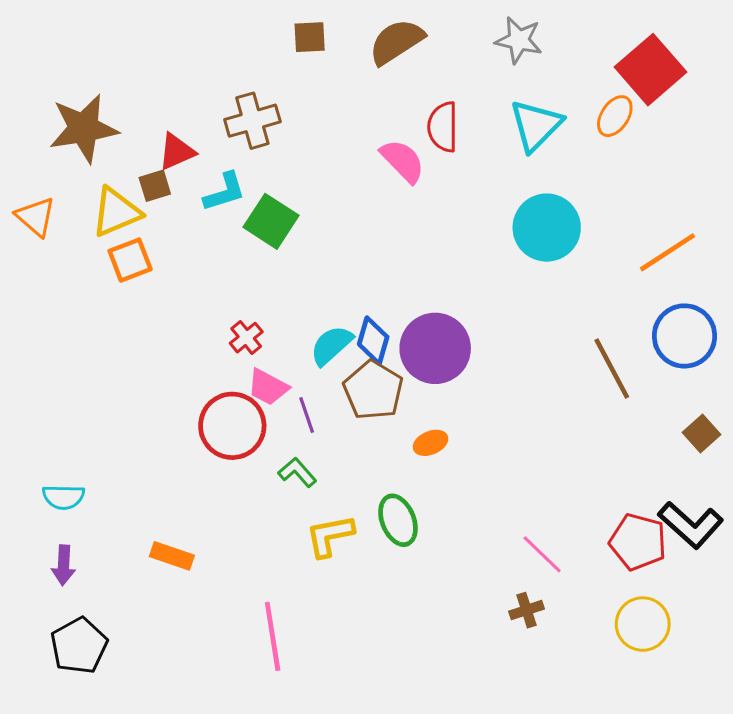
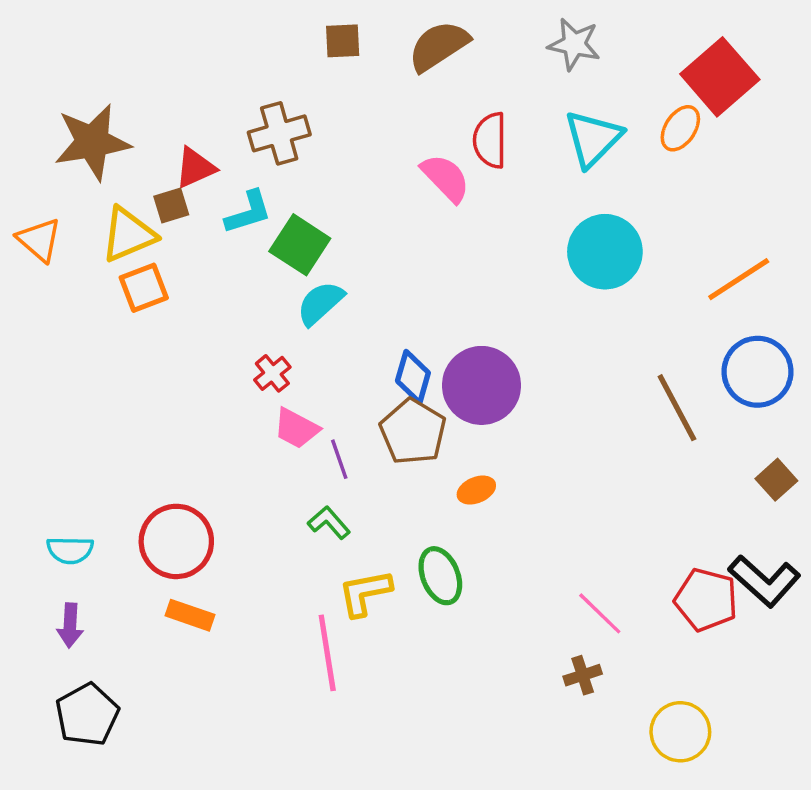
cyan semicircle: (331, 345) -> (320, 303), moved
red circle: (232, 426) -> (176, 541), moved
yellow circle: (643, 624) -> (680, 732), moved
pink line: (273, 636) -> (327, 653), moved

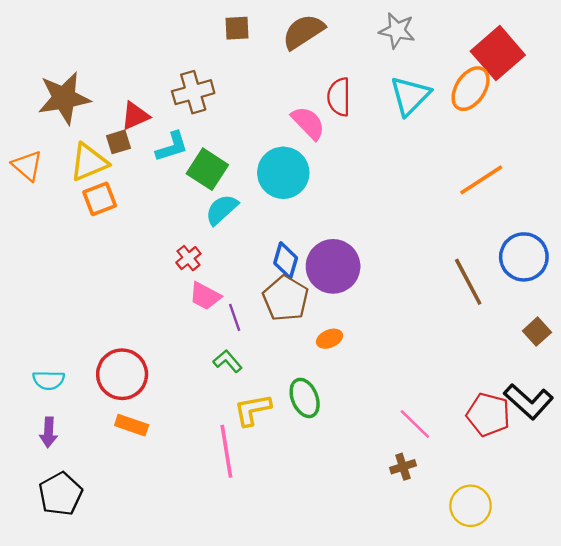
orange ellipse: (680, 128) -> (471, 89), size x1.4
cyan circle: (605, 252) -> (283, 173), moved
orange line: (739, 279) -> (481, 180), moved

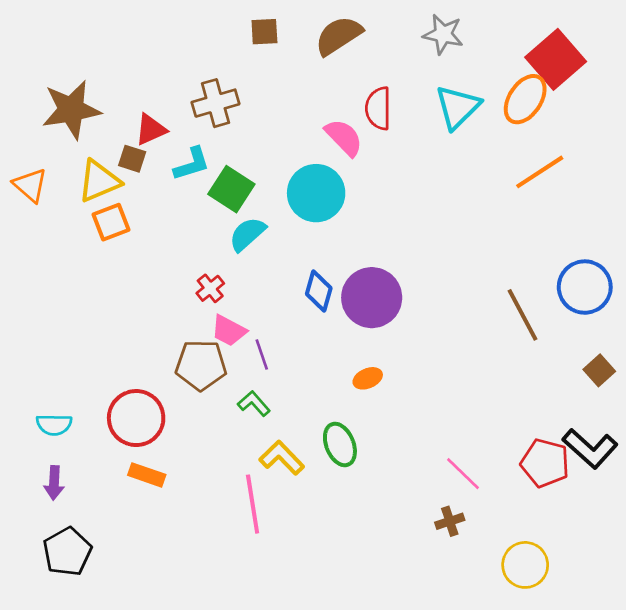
brown square: (119, 142) -> (132, 159), turned 35
orange line: (481, 180) -> (540, 172), moved
brown pentagon: (286, 298) -> (201, 365), moved, turned -30
yellow L-shape: (252, 410) -> (282, 458), turned 57

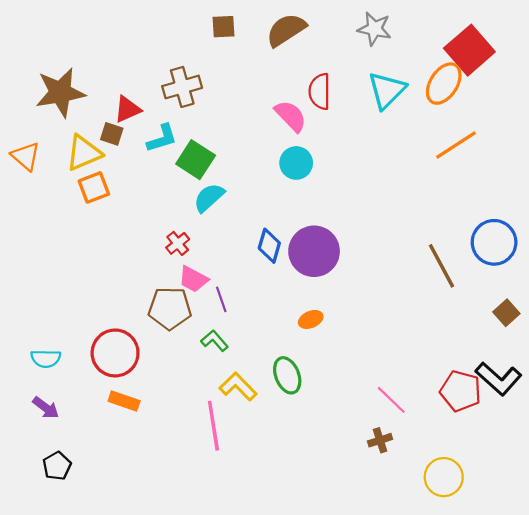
cyan circle: (316, 193) -> (296, 163), moved, size x0.7
purple arrow: (54, 483) -> (46, 408), turned -56
black pentagon: (67, 552) -> (57, 466), size x0.7

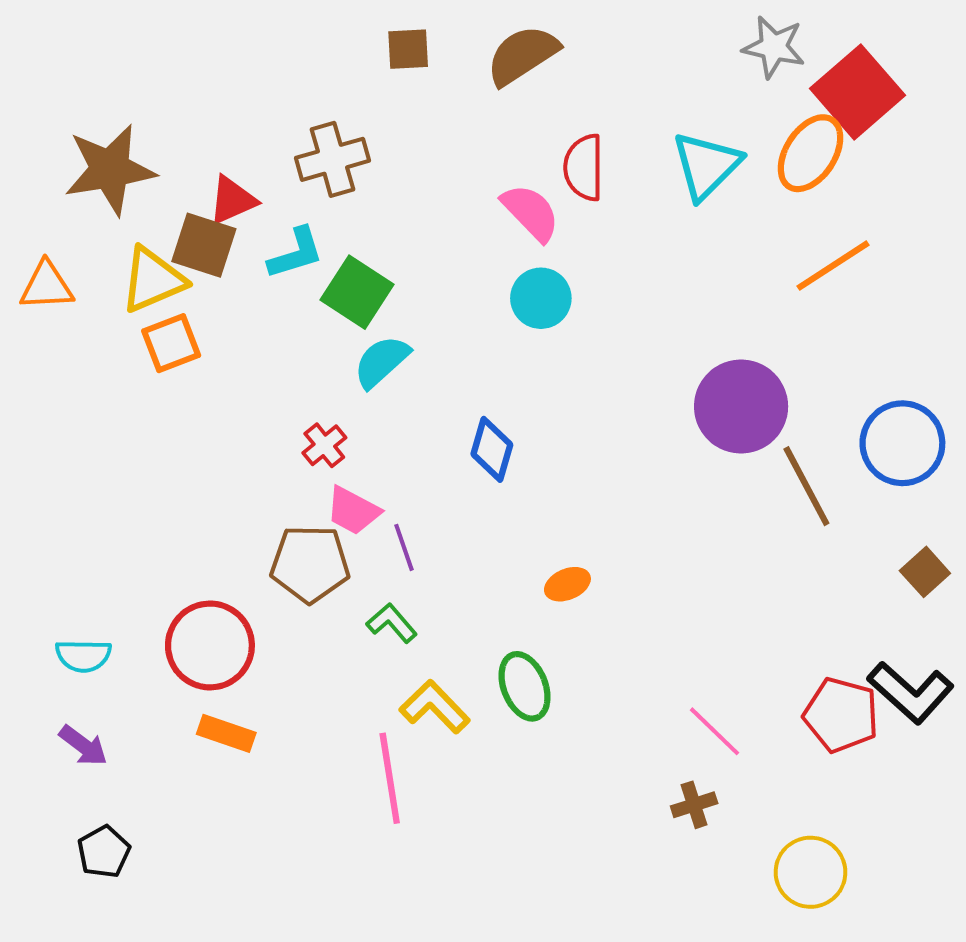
gray star: (374, 29) -> (774, 47), moved
brown square: (112, 134) -> (204, 245), size x1.5
orange triangle: (26, 156) -> (47, 286), turned -44
purple circle: (314, 251) -> (741, 406), moved

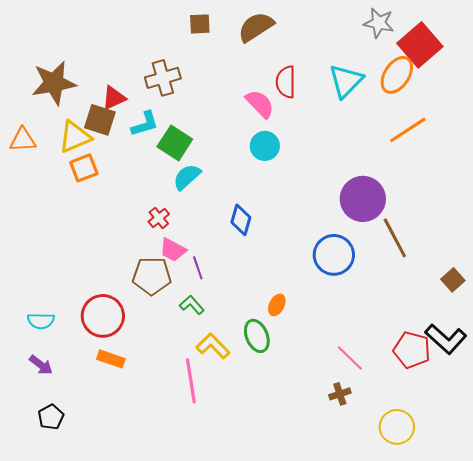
blue circle: (902, 443) -> (334, 255), moved
orange ellipse: (567, 584) -> (277, 305), moved, turned -40

